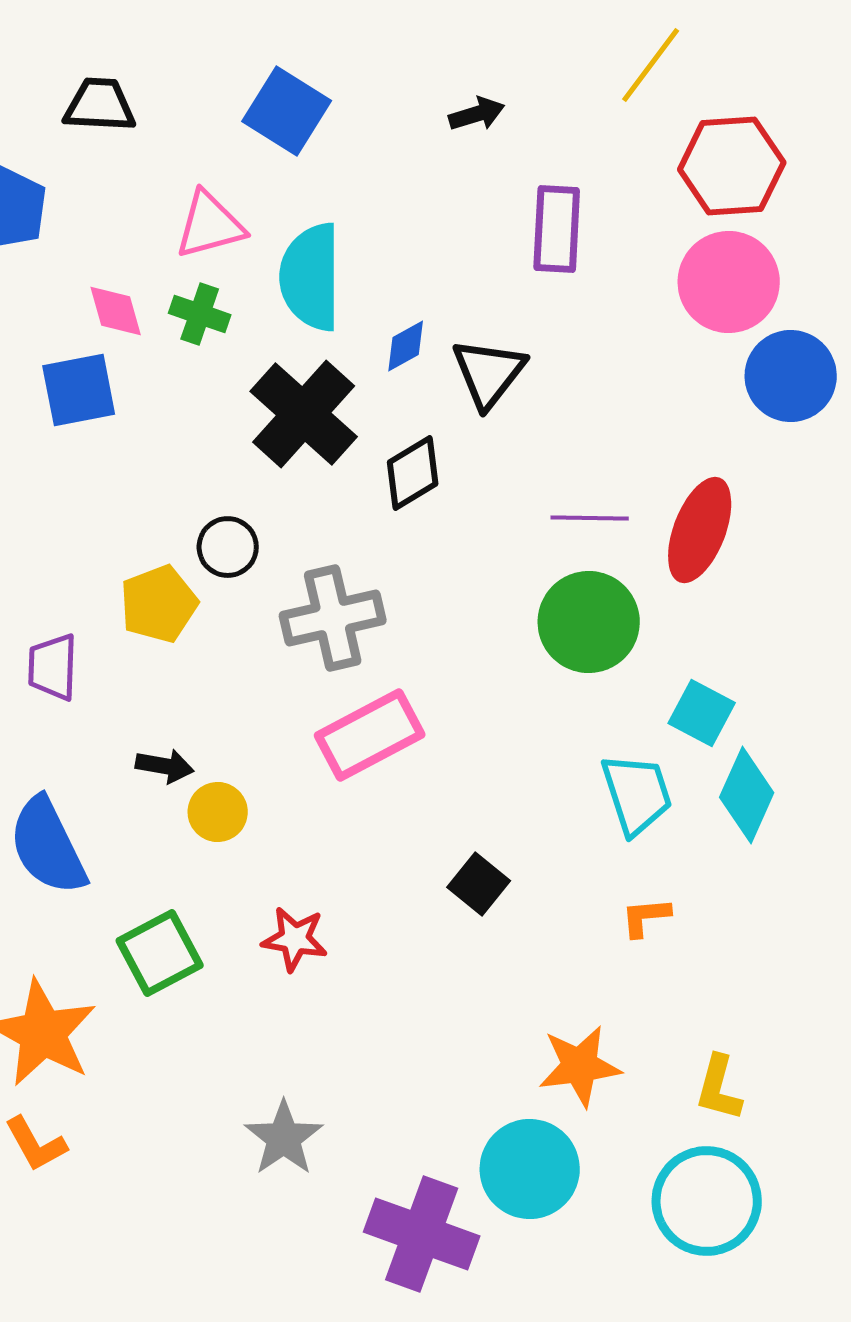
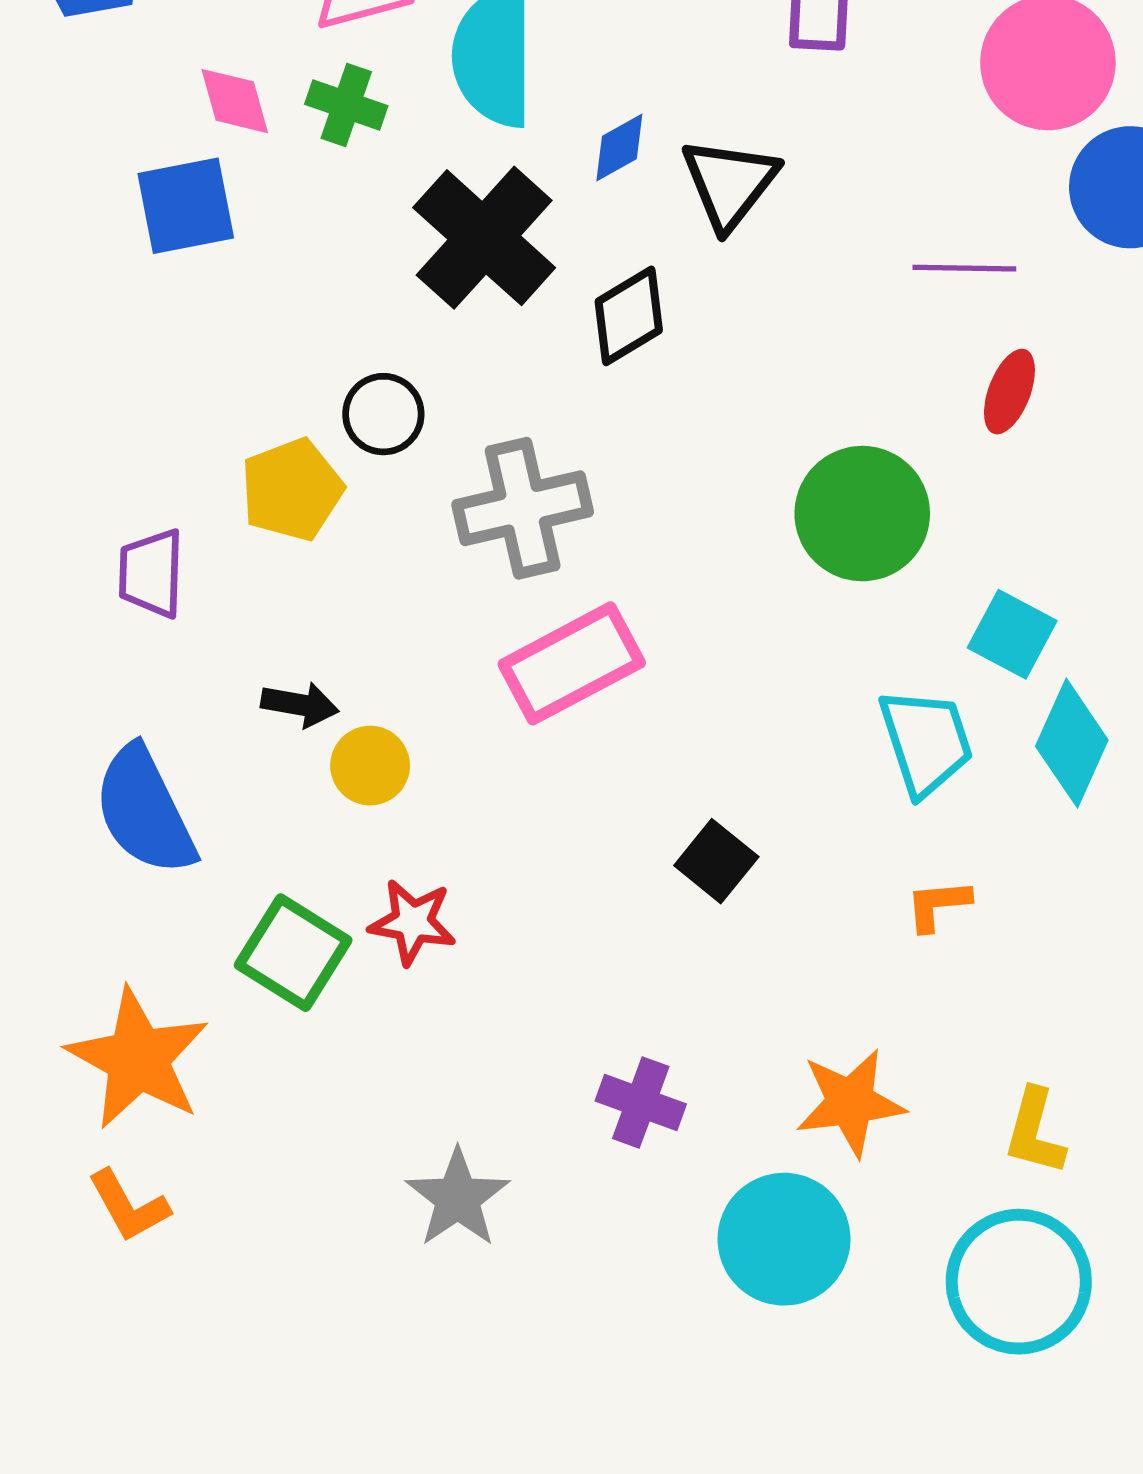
purple line: (590, 518) -> (964, 268), moved
red ellipse: (700, 530) -> (1009, 392), size x0.6
red star: (295, 939) -> (413, 922), moved
green square: (160, 953) -> (293, 953), turned -30
purple cross: (422, 1234) -> (641, 1103), moved, size x0.6

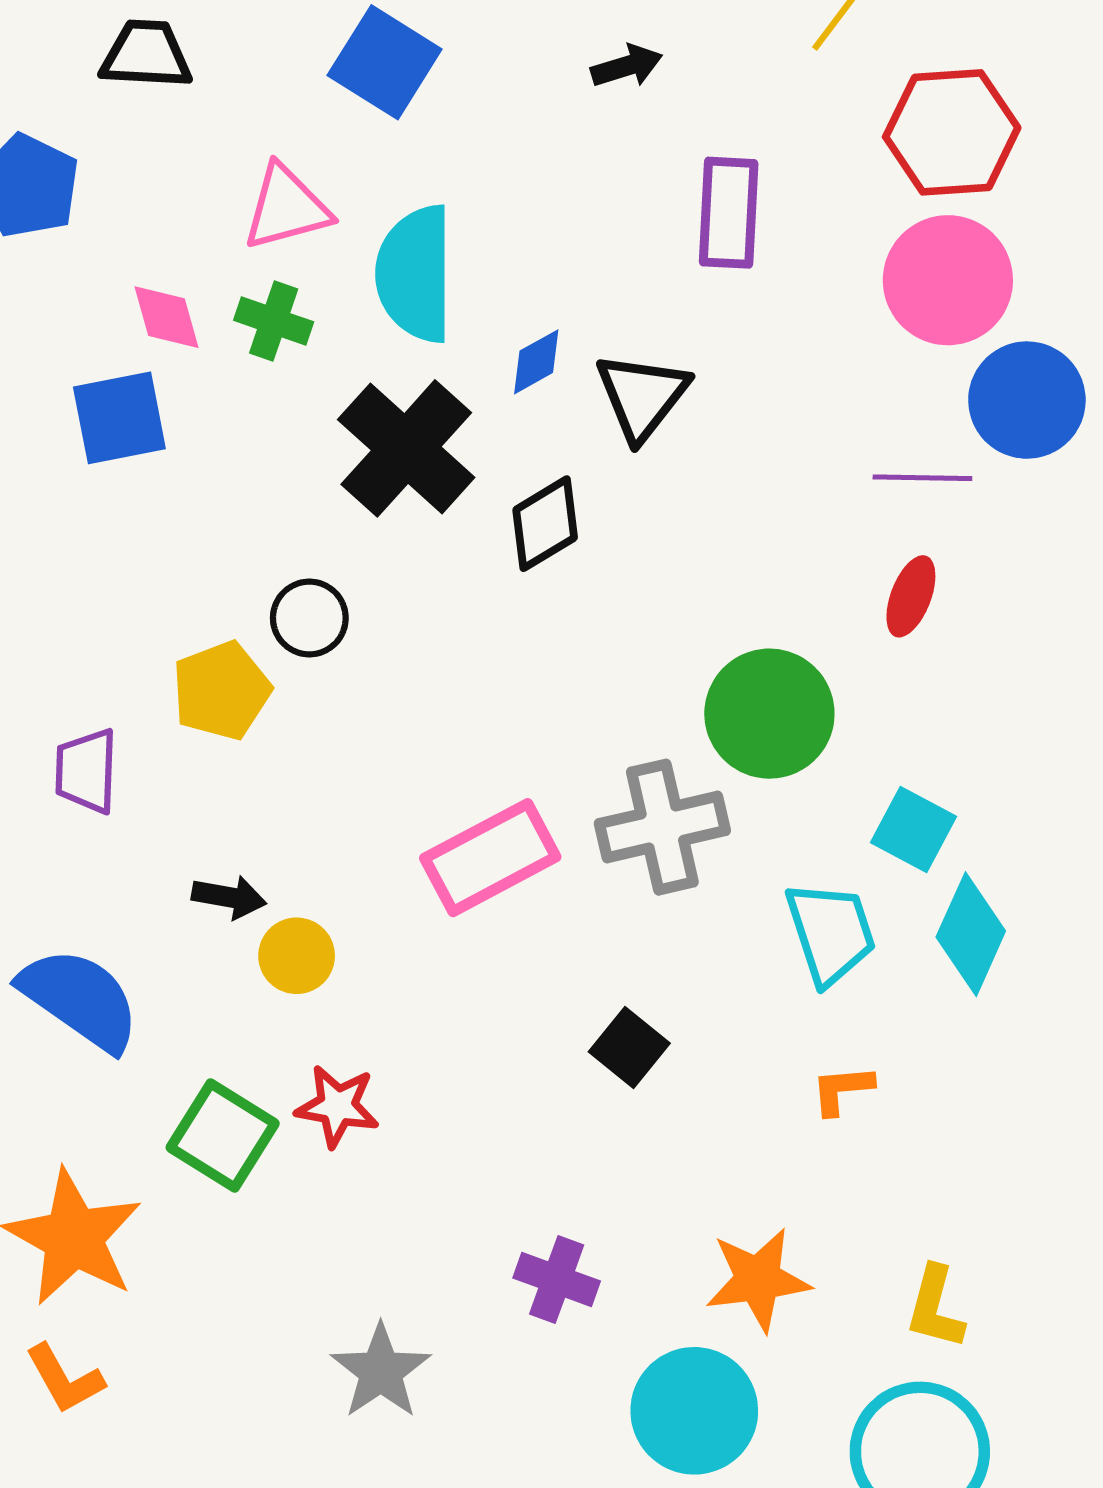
purple line: (964, 268) -> (922, 478), moved
gray cross: (523, 508) -> (662, 827), moved
blue semicircle: (145, 811) -> (80, 999), turned 151

